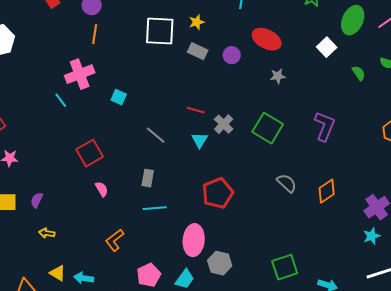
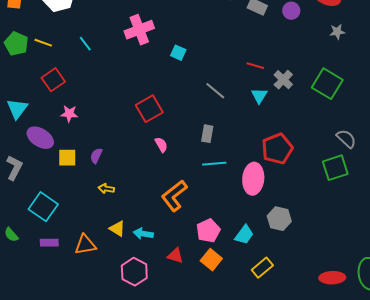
cyan line: (61, 100) -> (85, 44), moved
orange L-shape: (115, 240) -> (174, 196), size x1.4
pink ellipse: (194, 240) -> (253, 179), moved
green square: (285, 267) -> (335, 168), moved

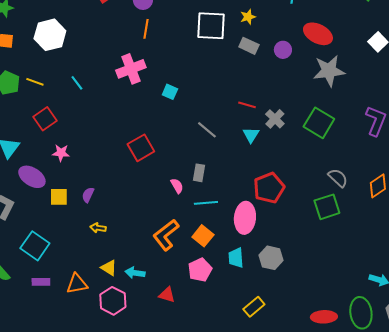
gray star: (337, 32) -> (329, 71), size x2.0
pink semicircle: (161, 145) -> (177, 186), moved
cyan trapezoid: (244, 235) -> (236, 258), moved, turned 140
orange square: (211, 260) -> (203, 236), moved
pink hexagon: (134, 272) -> (113, 301), moved

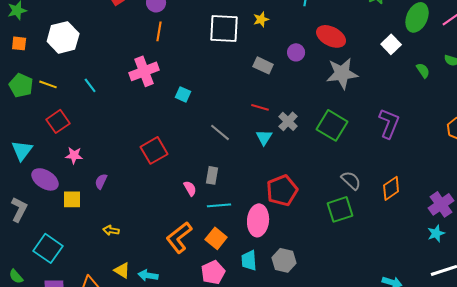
gray rectangle: (249, 46) -> (263, 65), moved
purple semicircle: (88, 195) -> (101, 181), moved

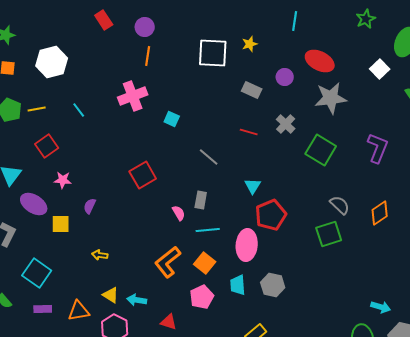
yellow line: (48, 84) -> (37, 109), turned -30
gray cross: (288, 121) -> (286, 124), moved
cyan triangle: (264, 137) -> (253, 186), moved

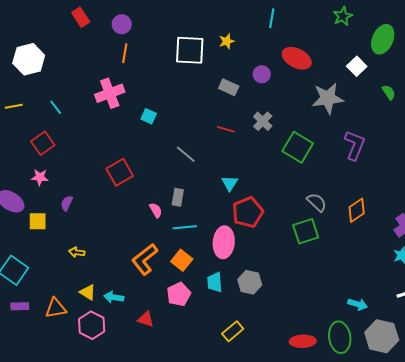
gray star: (331, 98) -> (328, 98), moved
red square: (47, 146) -> (43, 143), moved

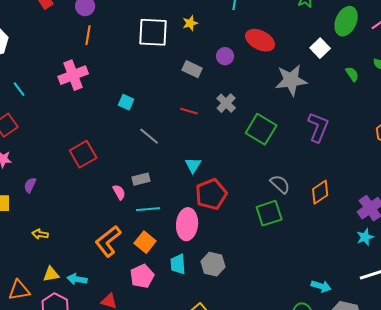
cyan square: (149, 116) -> (126, 102), moved
gray rectangle: (178, 197) -> (141, 179), turned 66
yellow triangle: (88, 292) -> (51, 274), turned -42

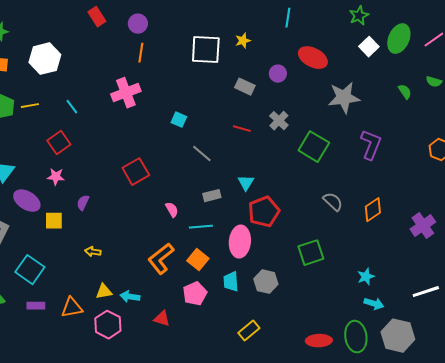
white square: (320, 48) -> (369, 47), moved
gray rectangle: (141, 179) -> (212, 196), moved
green square: (269, 213) -> (311, 253), moved
cyan star: (365, 237) -> (366, 277), moved

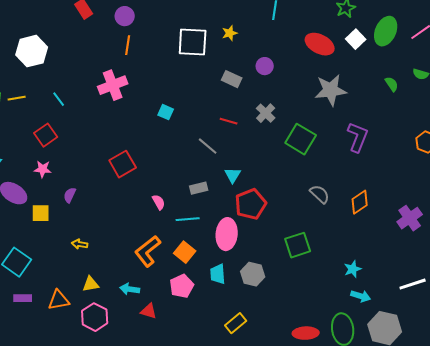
red ellipse: (313, 58) -> (320, 44), moved
gray line: (202, 154) -> (208, 146), moved
cyan arrow: (130, 297) -> (130, 289), moved

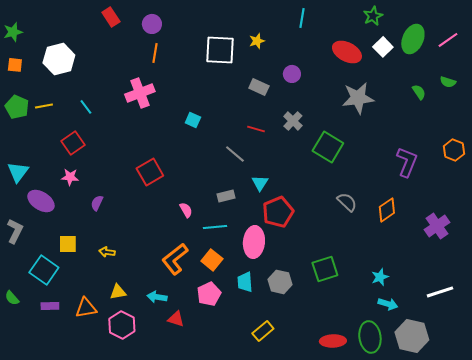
purple L-shape: (358, 137) -> (407, 162), moved
yellow square: (41, 213) -> (68, 244), moved
green square: (298, 245) -> (325, 269), moved

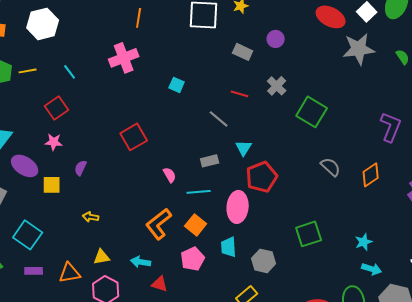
gray star: (358, 98) -> (359, 49), moved
yellow square: (68, 244) -> (52, 185), moved
gray hexagon: (280, 282) -> (264, 261), moved

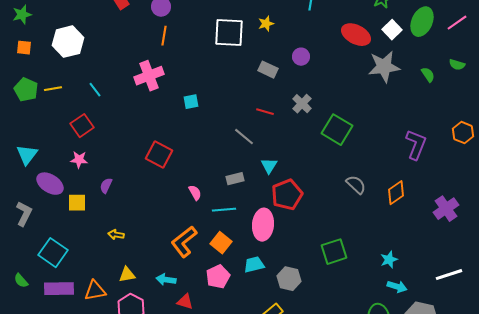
cyan square: (177, 85) -> (191, 102), moved, turned -35
red square: (134, 137) -> (159, 155), turned -32
cyan trapezoid: (229, 247) -> (254, 265), turned 80
purple rectangle: (34, 271) -> (59, 289), size x1.6

